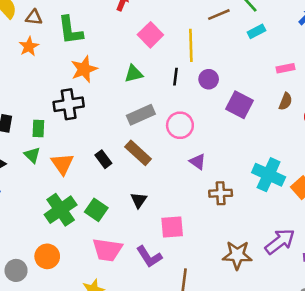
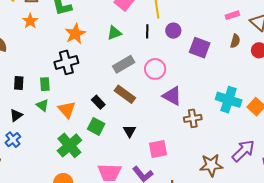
purple triangle: (198, 162) -> (172, 96), size x1.5
green square: (96, 210) -> (96, 126), moved

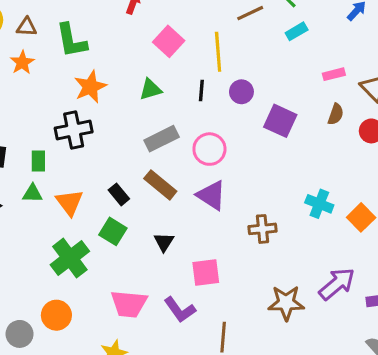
purple triangle: (172, 96) -> (211, 195), moved
cyan cross: (229, 100) -> (319, 204), size x0.7
green triangle: (42, 105) -> (32, 193), turned -40

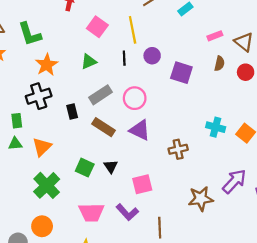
black rectangle: (119, 194) -> (72, 111), moved, turned 32
orange triangle: (69, 202) -> (42, 147), turned 30
green square: (113, 231) -> (85, 168), moved

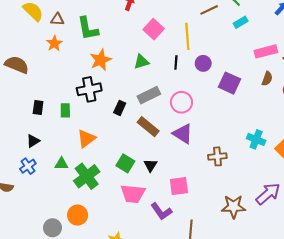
pink rectangle: (215, 36) -> (266, 51), size x1.5
black rectangle: (72, 111) -> (120, 108), turned 32
green triangle: (15, 144) -> (61, 164), moved
pink trapezoid: (91, 212) -> (133, 194), moved

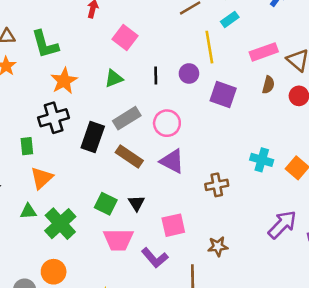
yellow line: (187, 36) -> (209, 47), moved
black rectangle: (120, 108) -> (93, 137), size x1.6
orange triangle: (86, 139) -> (42, 178), moved
brown star: (233, 207) -> (218, 246), moved, size x0.7

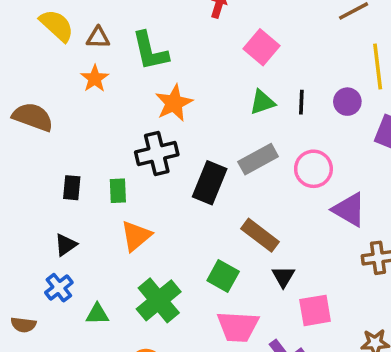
green triangle: (114, 78) -> (262, 102), moved
brown rectangle: (129, 156) -> (260, 235), moved
purple triangle: (172, 161) -> (349, 210), moved
black triangle: (136, 203) -> (283, 277), moved
green triangle: (28, 211) -> (97, 314), moved

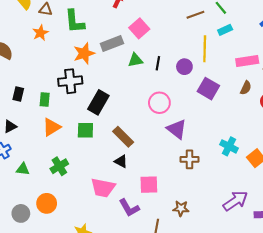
gray rectangle: (258, 159) -> (112, 44), moved
green square: (223, 276) -> (85, 130), moved, turned -36
black triangle: (283, 277) -> (121, 161), moved, turned -40
green cross: (159, 300) -> (59, 166), size x0.7

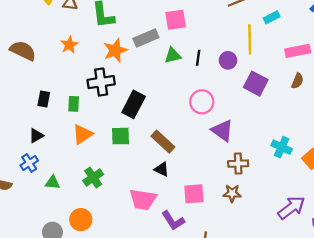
pink square: (139, 28) -> (176, 20), turned 36
orange star: (40, 33) -> (69, 45), moved
brown star: (181, 208) -> (232, 193), moved

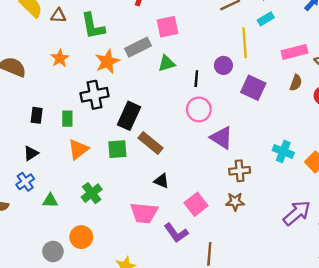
black line: (198, 58) -> (196, 79), moved
brown rectangle: (163, 142) -> (151, 143), moved
pink square: (194, 194) -> (196, 204), turned -30

